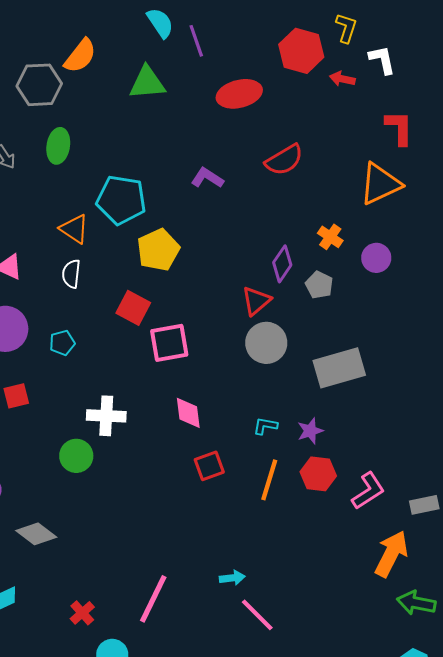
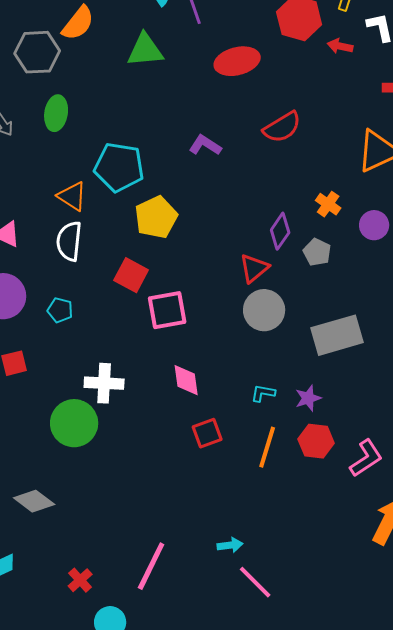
white semicircle: (71, 274) -> (69, 241), size x1.4
cyan pentagon: (62, 343) -> (60, 310), turned 30
green circle: (76, 456) -> (74, 423), size x1.4

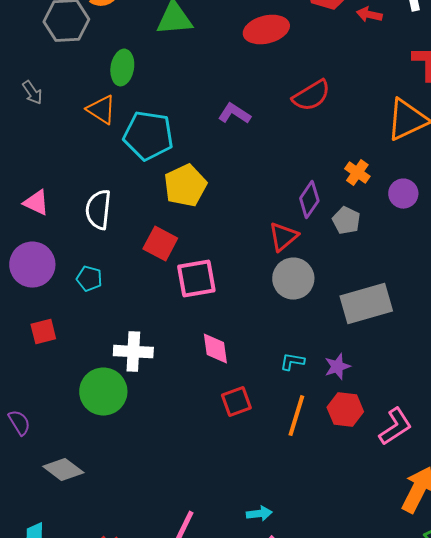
green ellipse: (56, 113) -> (122, 68), moved
orange triangle: (72, 196) -> (101, 110), moved

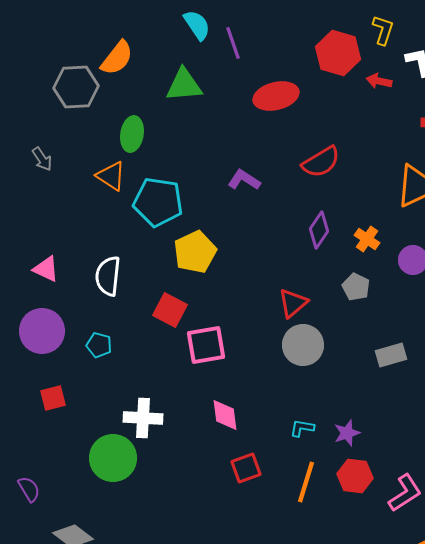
purple diamond: (309, 200) -> (319, 230), moved
gray rectangle: (366, 304) -> (391, 355), moved, size x0.6

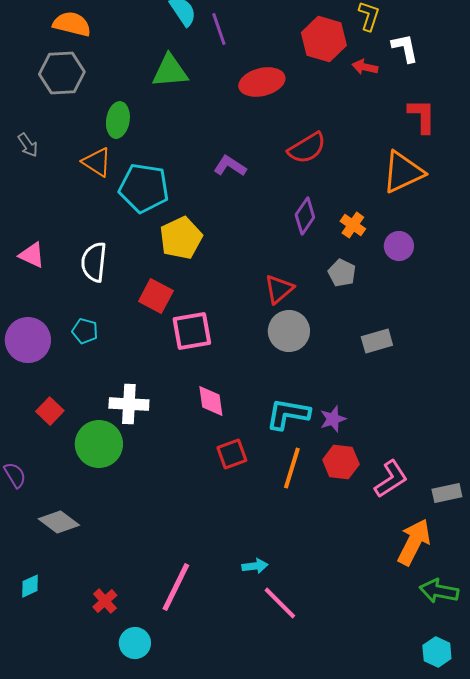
orange semicircle: (117, 58) -> (72, 24), moved, turned -114
purple circle: (42, 331) -> (28, 340), moved
red square: (53, 398) -> (50, 411), moved, turned -32
cyan L-shape: (302, 428) -> (288, 414), size x1.8

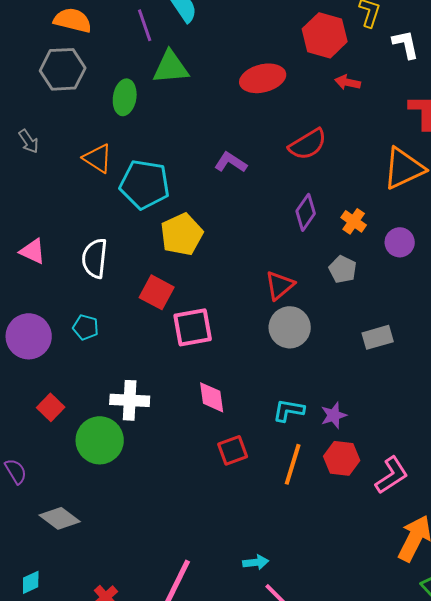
purple line: (219, 29) -> (145, 25), moved
red arrow: (365, 67) -> (348, 82), moved
green ellipse: (118, 120) -> (125, 97), moved
cyan L-shape: (288, 414) -> (289, 410), size x0.7

